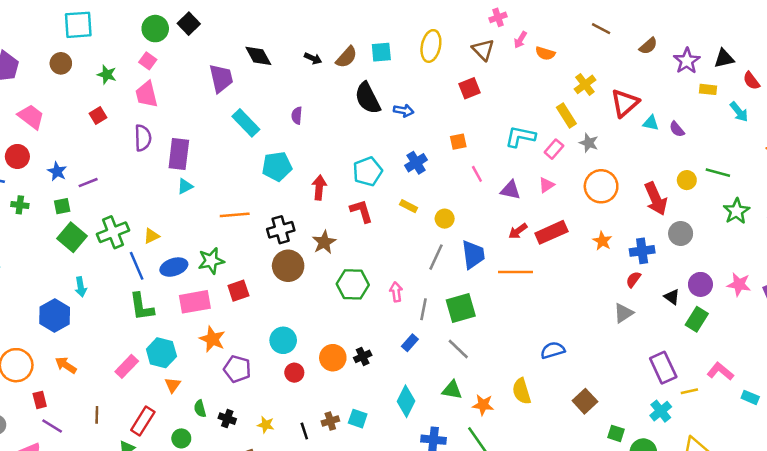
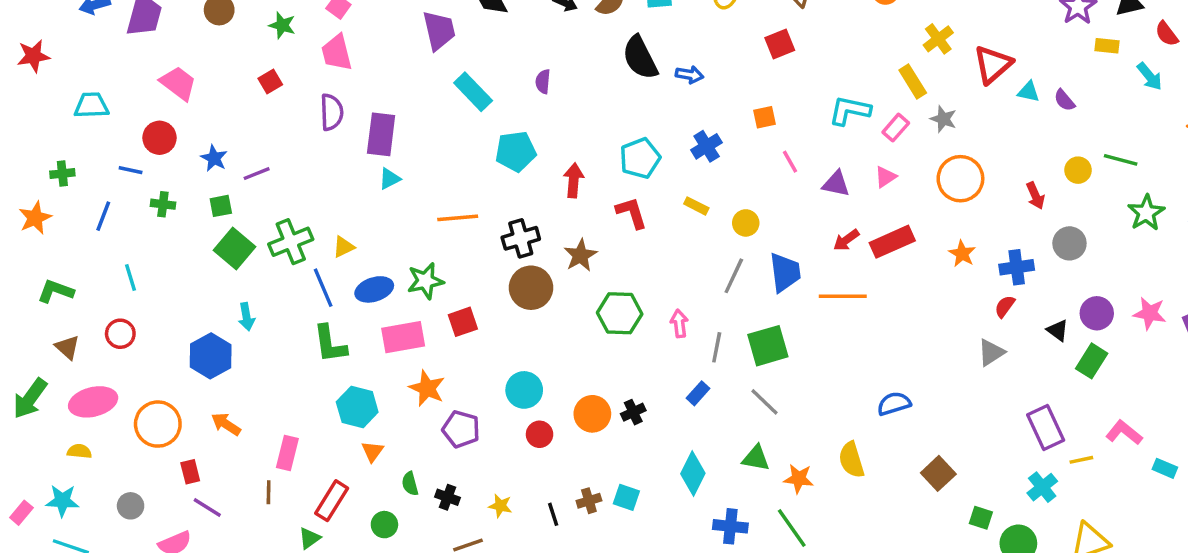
red arrow: (656, 199) -> (1035, 196), size x0.6
pink rectangle: (127, 366) -> (287, 453), moved, turned -30

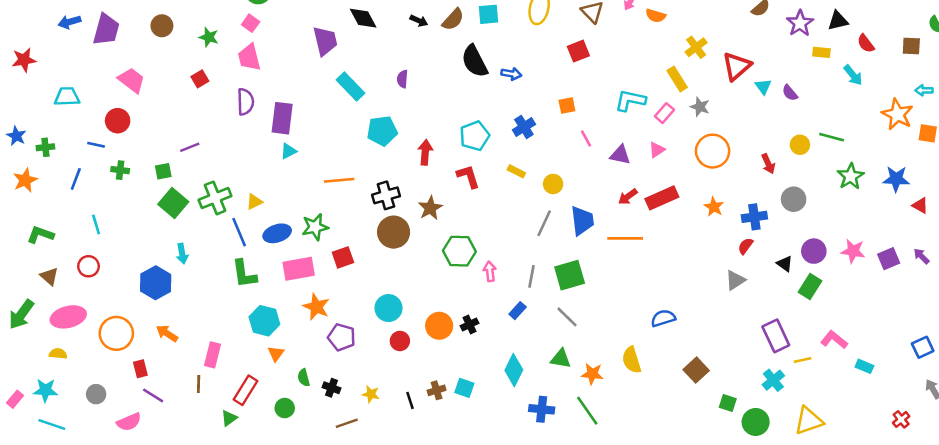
cyan triangle: (1029, 92) -> (763, 87), turned 42
blue star: (214, 158) -> (16, 136), moved
pink arrow: (679, 323) -> (490, 271), moved

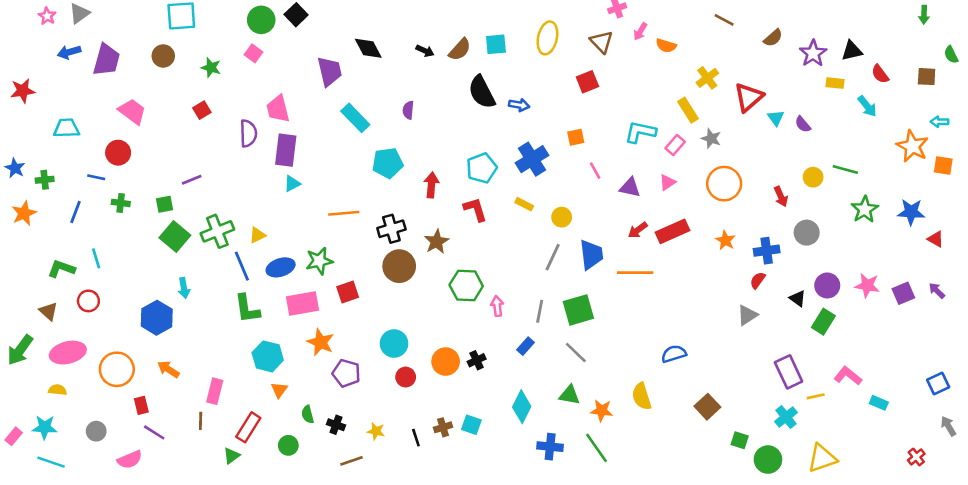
pink trapezoid: (249, 57) -> (278, 109), moved
blue cross: (524, 127) -> (532, 159), size x1.4
green L-shape: (40, 235) -> (61, 269), moved

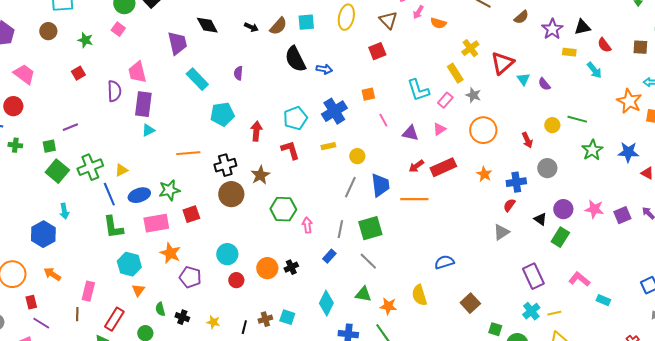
cyan L-shape: (640, 132) -> (418, 90), turned -120
yellow rectangle: (524, 204) -> (328, 146), turned -40
yellow line: (816, 396) -> (554, 313), moved
black line: (416, 438) -> (244, 327), turned 32

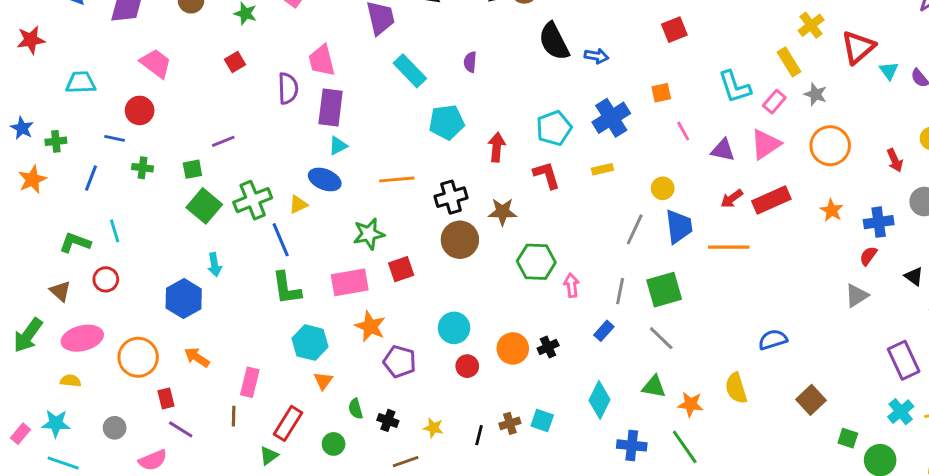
pink triangle: (439, 129) -> (766, 144), size x1.6
yellow circle: (357, 156) -> (663, 188), moved
brown star: (260, 175) -> (502, 212), turned 30
blue ellipse: (139, 195) -> (325, 179), moved, turned 40

